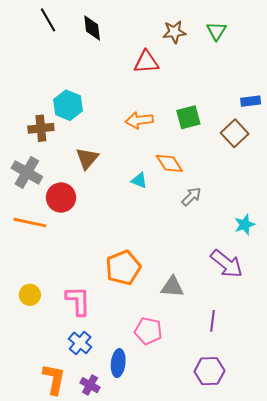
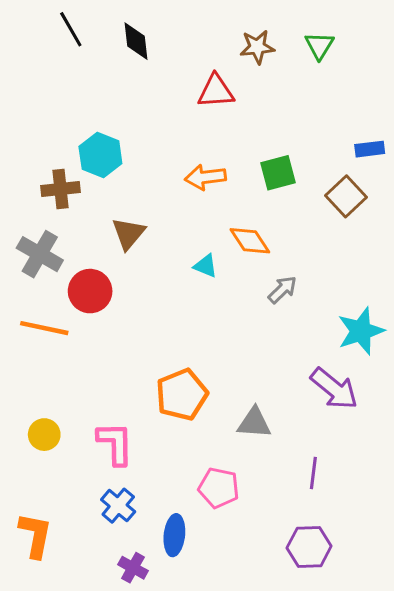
cyan star: (245, 225) -> (361, 331), size x1.5
orange L-shape: (54, 379) -> (35, 535), moved

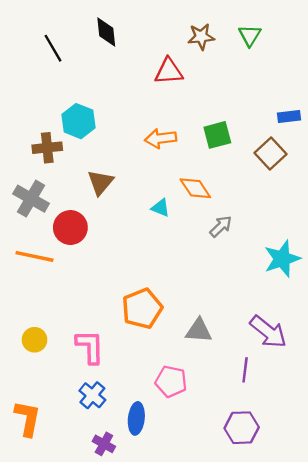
black line: (71, 29) -> (53, 48), moved
purple arrow: (334, 389) -> (268, 332), moved

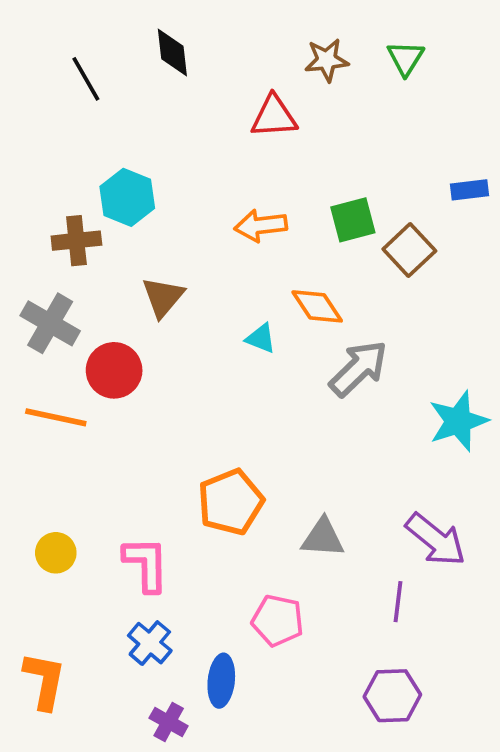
brown square: (271, 153) -> (409, 250), moved
gray arrow: (221, 226) -> (359, 368), size x1.6

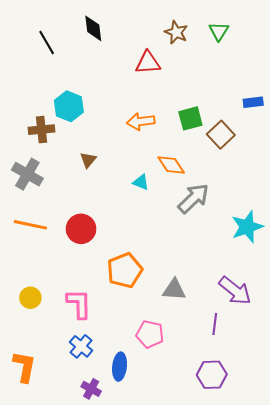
brown star: (327, 60) -> (176, 32), turned 30
brown triangle: (163, 297) -> (88, 160), size x0.7
red circle: (114, 370) -> (81, 229), moved

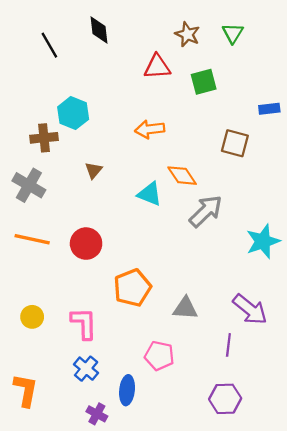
green square: (190, 118) -> (204, 82), moved
brown square: (221, 135) -> (235, 143), turned -32
cyan triangle: (141, 182) -> (150, 194), size x1.4

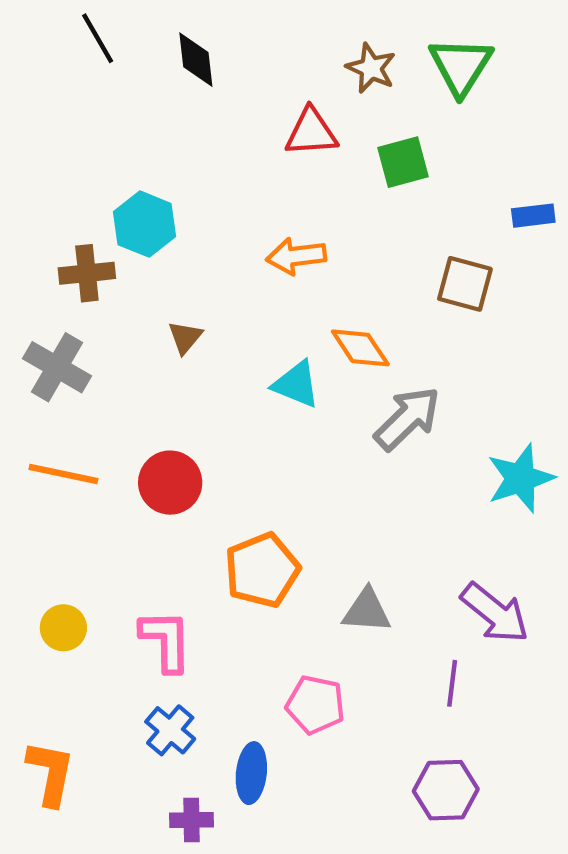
green triangle: (233, 33) -> (461, 66), size x1.5
black line: (49, 45) -> (98, 38), moved
purple cross: (97, 414) -> (192, 820), turned -30

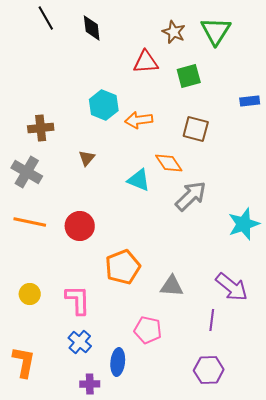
cyan hexagon: (145, 224) -> (104, 105), moved
brown square: (465, 284) -> (196, 129), moved

